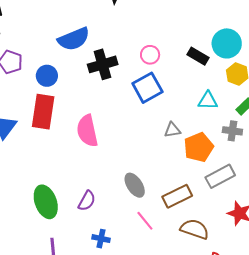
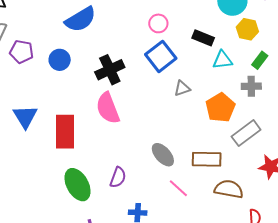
black rectangle: (198, 56) -> (203, 38), moved
black cross: (103, 64) -> (110, 70), moved
red rectangle: (43, 112) -> (65, 132), moved
gray triangle: (172, 130) -> (182, 88), moved
brown rectangle: (177, 196) -> (207, 159), turned 36

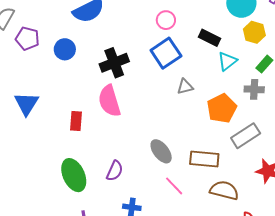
cyan triangle: (222, 60) -> (227, 61), turned -35
red rectangle: (65, 132) -> (76, 121), moved, size x0.6

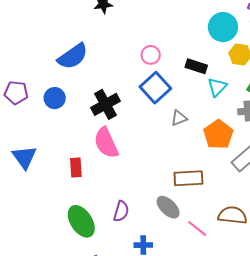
gray ellipse: (161, 151) -> (168, 207), moved
brown rectangle: (204, 159) -> (188, 178), moved
pink line: (174, 186) -> (197, 228), moved

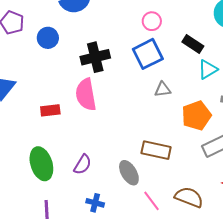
red rectangle: (76, 167) -> (50, 110), turned 72

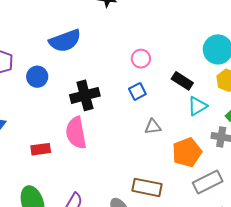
blue square: (148, 54) -> (137, 91), size x0.6

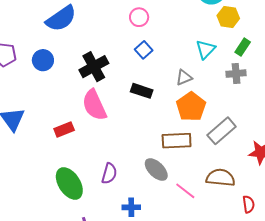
black rectangle: (182, 81) -> (142, 91), moved
gray triangle: (153, 127) -> (184, 77), moved
orange pentagon: (187, 152) -> (191, 107), moved
gray rectangle: (208, 182) -> (222, 131), moved

